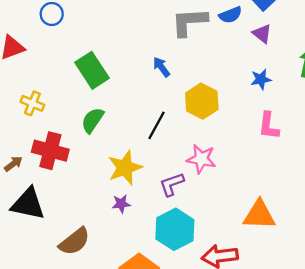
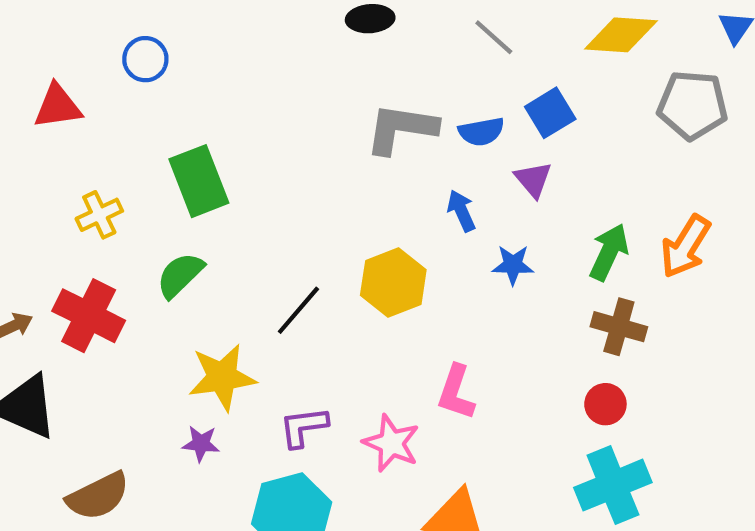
blue arrow: (161, 67) -> (461, 211), moved
yellow cross: (32, 103) -> (99, 215), moved, turned 30
pink L-shape: (269, 126) -> (456, 392), moved
pink star: (201, 159) -> (391, 443), moved

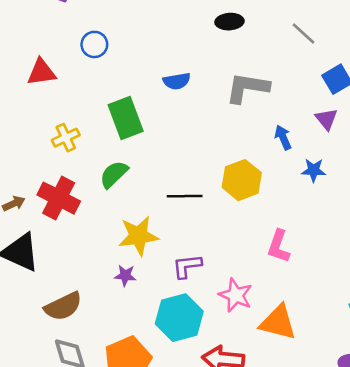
blue semicircle: (481, 132) -> (177, 81), moved
black line: (298, 310) -> (185, 196), turned 48
pink star: (391, 443) -> (236, 295), moved

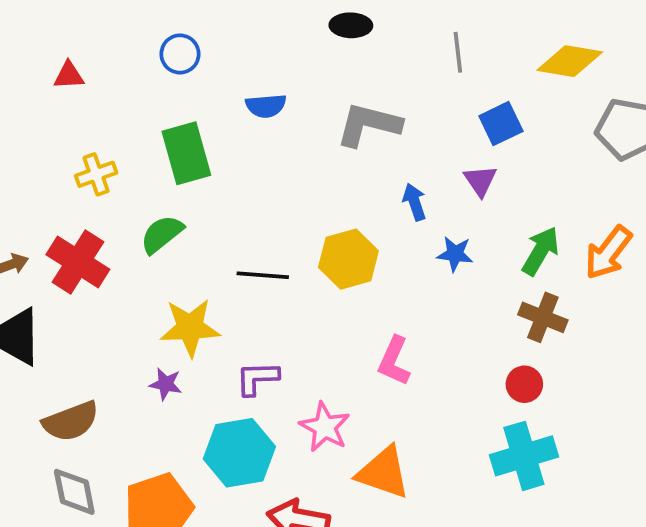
gray line: (304, 33) -> (458, 52), turned 36
blue circle: (94, 44) -> (180, 54), moved
red triangle: (41, 72) -> (69, 75), size x0.7

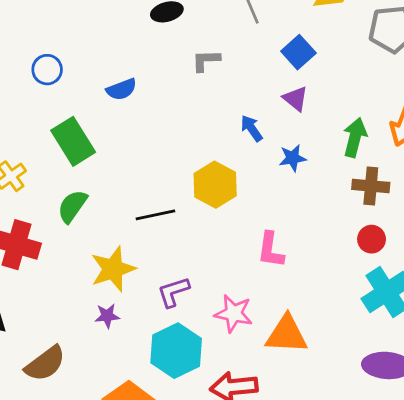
gray L-shape: (369, 125) -> (206, 60), moved, size x0.6

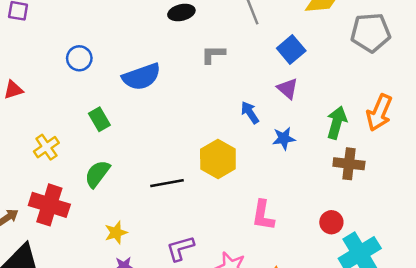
blue semicircle: (122, 89) -> (141, 77), size x1.5
green rectangle: (73, 141) -> (99, 119), size x0.6
red circle: (372, 239) -> (331, 222), moved
yellow star: (113, 269) -> (116, 233), moved, size x0.6

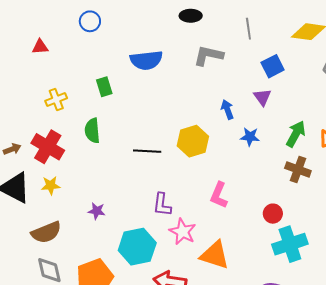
gray L-shape: (213, 54) -> (208, 55), size x1.4
blue circle: (79, 58) -> (90, 21), moved
green semicircle: (97, 174) -> (92, 131), turned -55
yellow star: (116, 233) -> (51, 186), moved
purple L-shape: (180, 248) -> (162, 205), moved, turned -80

